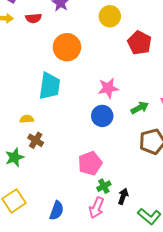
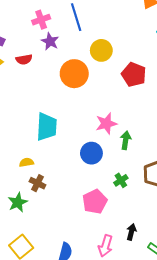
orange circle: (67, 47) -> (74, 74), moved
green arrow: (140, 108) -> (126, 140), moved, turned -48
blue circle: (102, 116) -> (91, 153), moved
green cross: (104, 186) -> (121, 180), moved

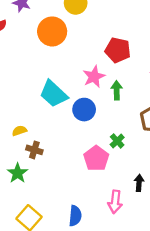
red pentagon: (134, 75) -> (118, 50), moved
cyan trapezoid: (47, 127) -> (53, 94), moved, turned 140
green cross: (121, 180) -> (117, 141), moved

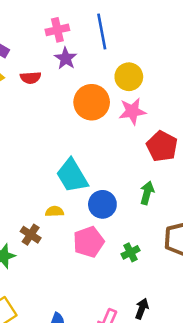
pink star: (94, 77) -> (132, 111), moved
yellow semicircle: (19, 131) -> (54, 211), moved
pink pentagon: (96, 158) -> (89, 242), moved

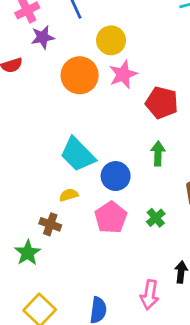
purple star: (66, 58) -> (43, 37), turned -30

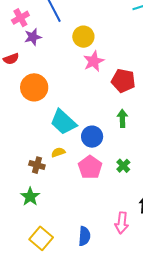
orange circle: (80, 75) -> (34, 87), moved
brown cross: (50, 224) -> (37, 165), moved

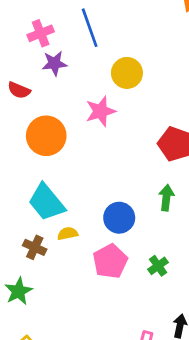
red semicircle: (11, 59) -> (19, 90), turned 35
pink star: (94, 61) -> (100, 111), moved
cyan trapezoid: (63, 122) -> (47, 202), moved

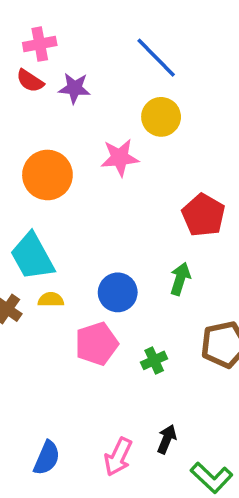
blue line: (90, 28) -> (156, 58), moved, turned -36
pink cross: (41, 33) -> (40, 44), moved
red semicircle: (19, 90) -> (30, 81), moved

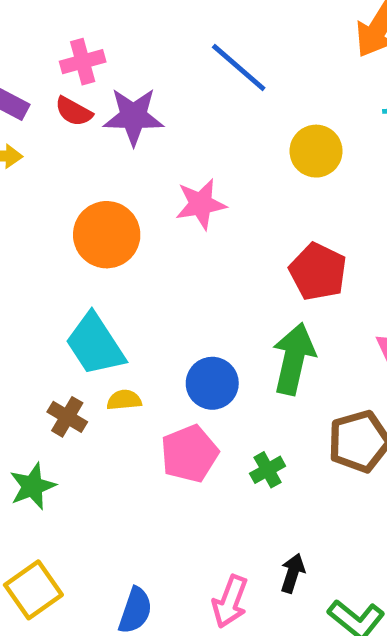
purple star: (74, 88) -> (133, 116), size x1.4
yellow circle: (161, 117) -> (316, 151), moved
green arrow: (180, 279) -> (294, 359), size x1.6

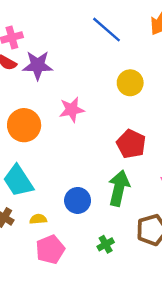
blue line: (239, 68) -> (107, 30), moved
yellow semicircle: (124, 400) -> (38, 219), moved
pink pentagon: (189, 454) -> (50, 249), moved

